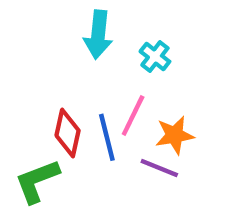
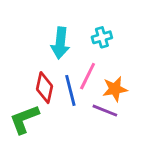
cyan arrow: (98, 35) -> (60, 43), moved
cyan cross: (155, 57) -> (102, 37), turned 36

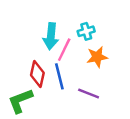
pink line: (88, 76) -> (64, 50), moved
orange star: (115, 89) -> (97, 57), moved

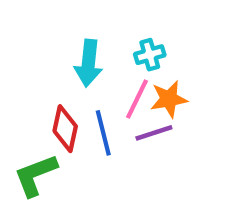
pink line: (64, 50) -> (137, 99), moved
purple line: (89, 94) -> (154, 133), moved, turned -40

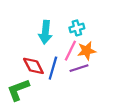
red diamond: (65, 129) -> (33, 66), turned -40
blue line: (103, 133) -> (53, 68), turned 30

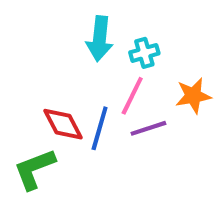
cyan arrow: (45, 32) -> (100, 39), moved
orange star: (87, 51) -> (193, 96), moved

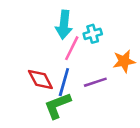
pink line: (132, 96) -> (72, 48), moved
green L-shape: (34, 169) -> (57, 106), moved

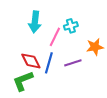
cyan arrow: (64, 25) -> (35, 22), moved
green L-shape: (57, 106) -> (23, 81), moved

